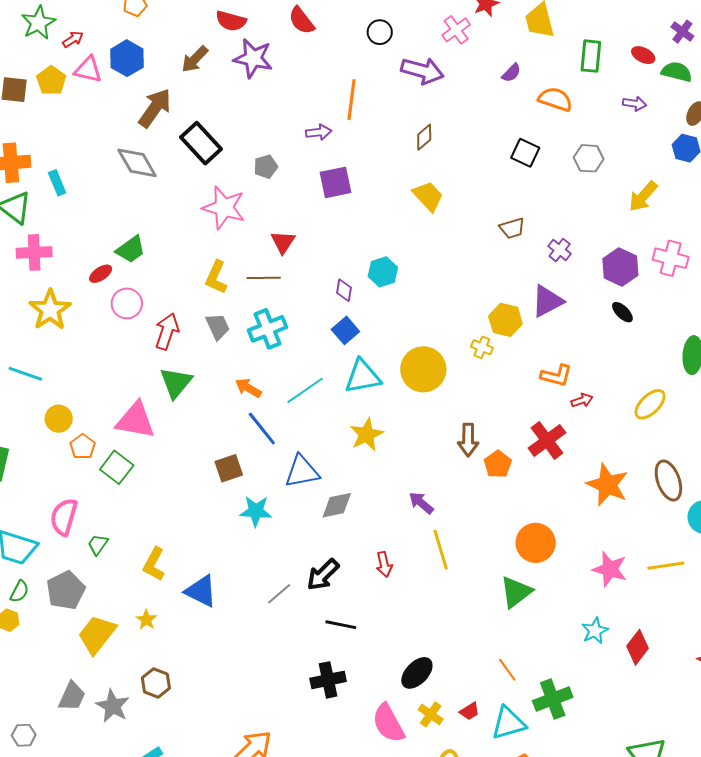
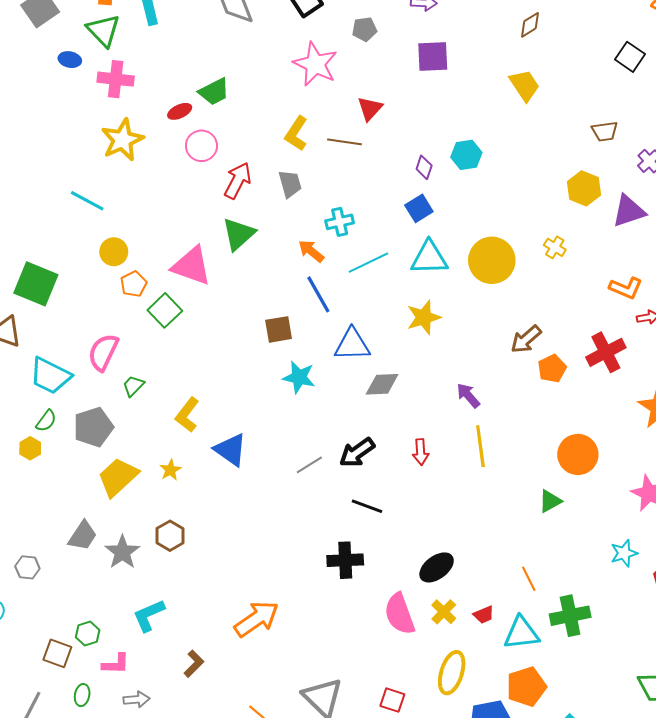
yellow hexagon: (505, 320) -> (584, 188), moved
cyan cross: (267, 329) -> (340, 222), moved, size x0.7
brown arrow: (468, 440) -> (526, 339), turned 40
green triangle: (516, 592) -> (550, 501), size x0.7

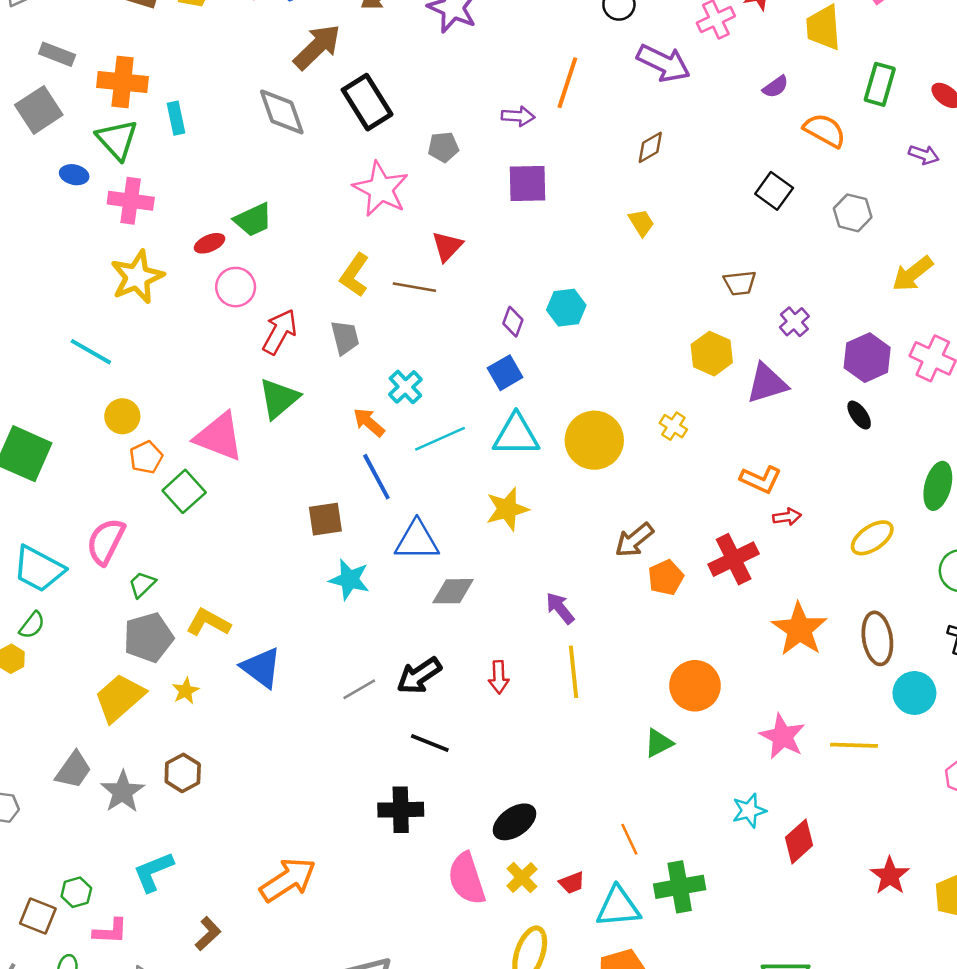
yellow trapezoid: (525, 85) -> (641, 223), size x0.7
cyan cross: (340, 222) -> (405, 387), turned -32
yellow L-shape: (187, 415) -> (208, 623), turned 80
gray pentagon: (93, 427) -> (148, 637), moved

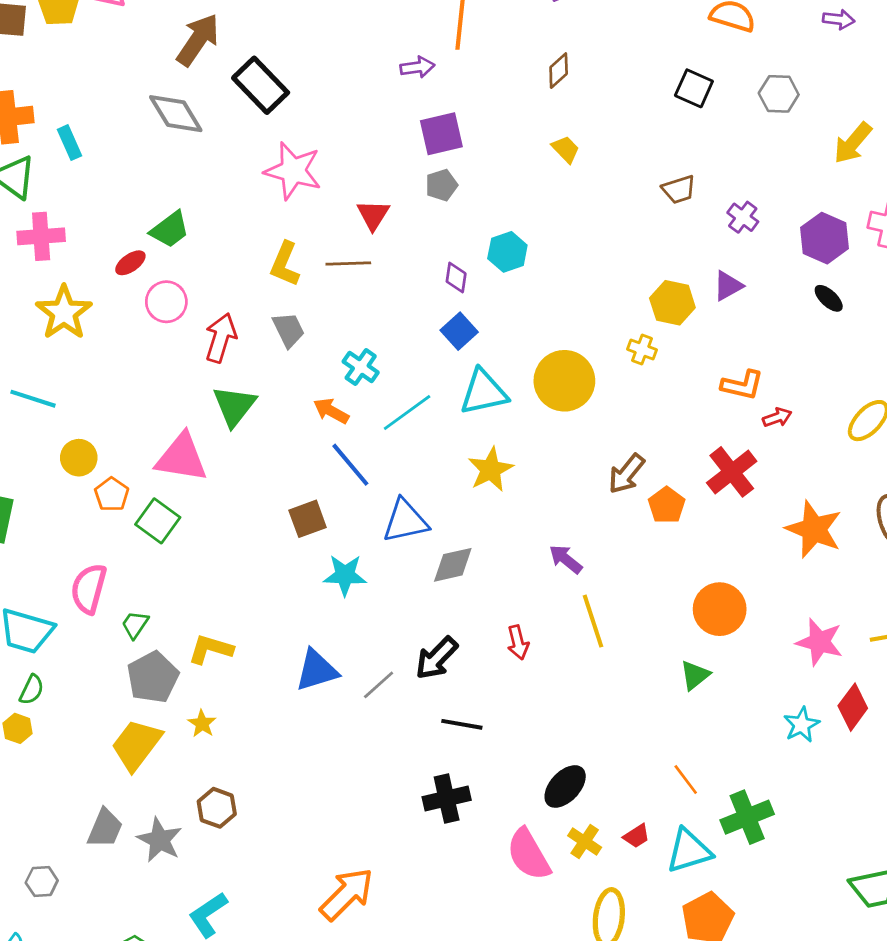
gray pentagon: (443, 147) -> (441, 185), moved
yellow hexagon: (712, 354) -> (672, 303), moved
purple triangle: (767, 383) -> (728, 286), size x0.7
blue triangle: (261, 668) -> (317, 670), moved, turned -42
red diamond: (799, 841) -> (853, 707), moved

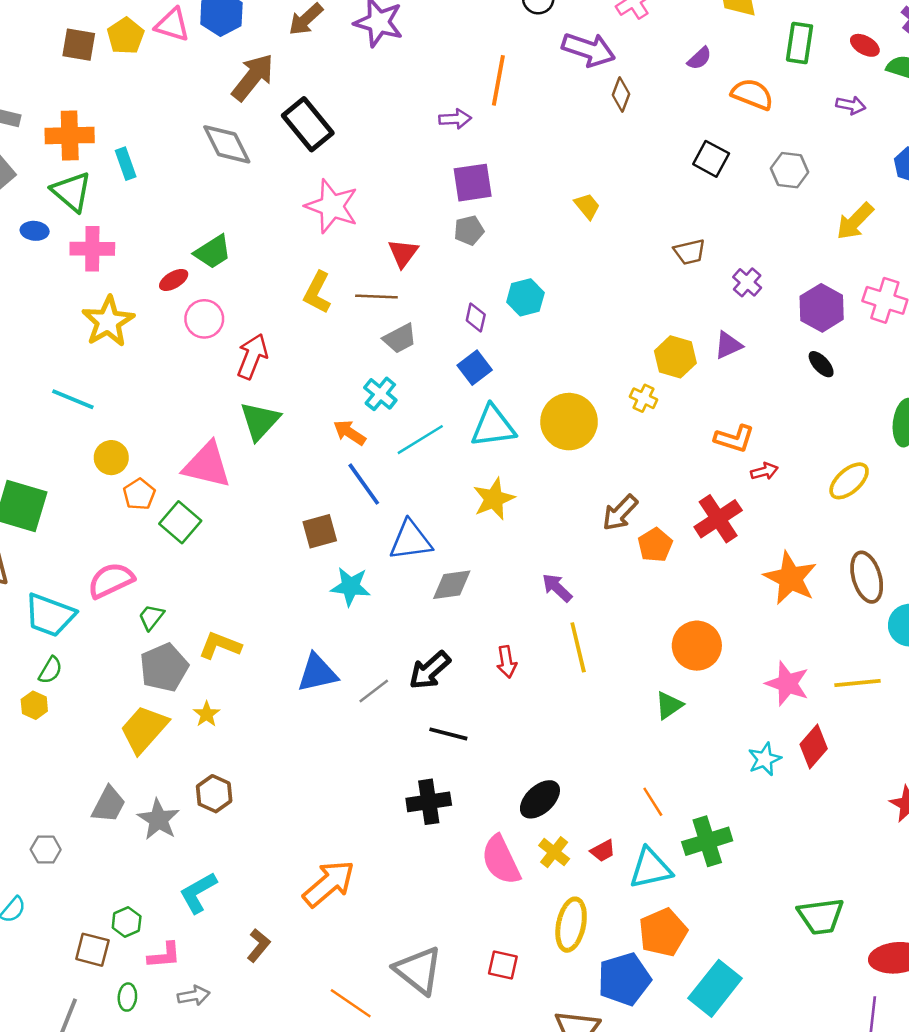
brown diamond: (559, 71) -> (621, 95), moved, turned -32
gray trapezoid: (288, 330) -> (400, 339), moved, turned 84
pink semicircle: (89, 589) -> (111, 580), turned 45

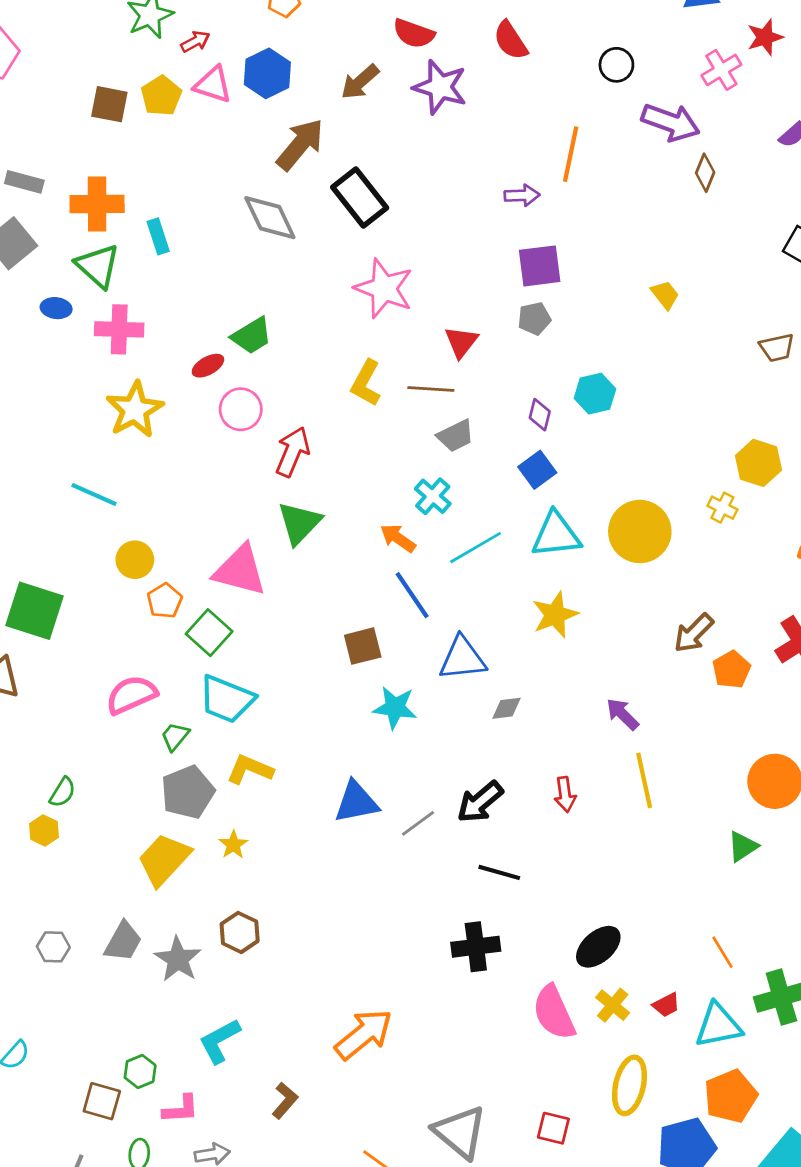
gray diamond: (452, 585) -> (507, 708), size x0.7
cyan trapezoid: (50, 615) -> (227, 699), moved
gray hexagon: (46, 850) -> (53, 947), moved

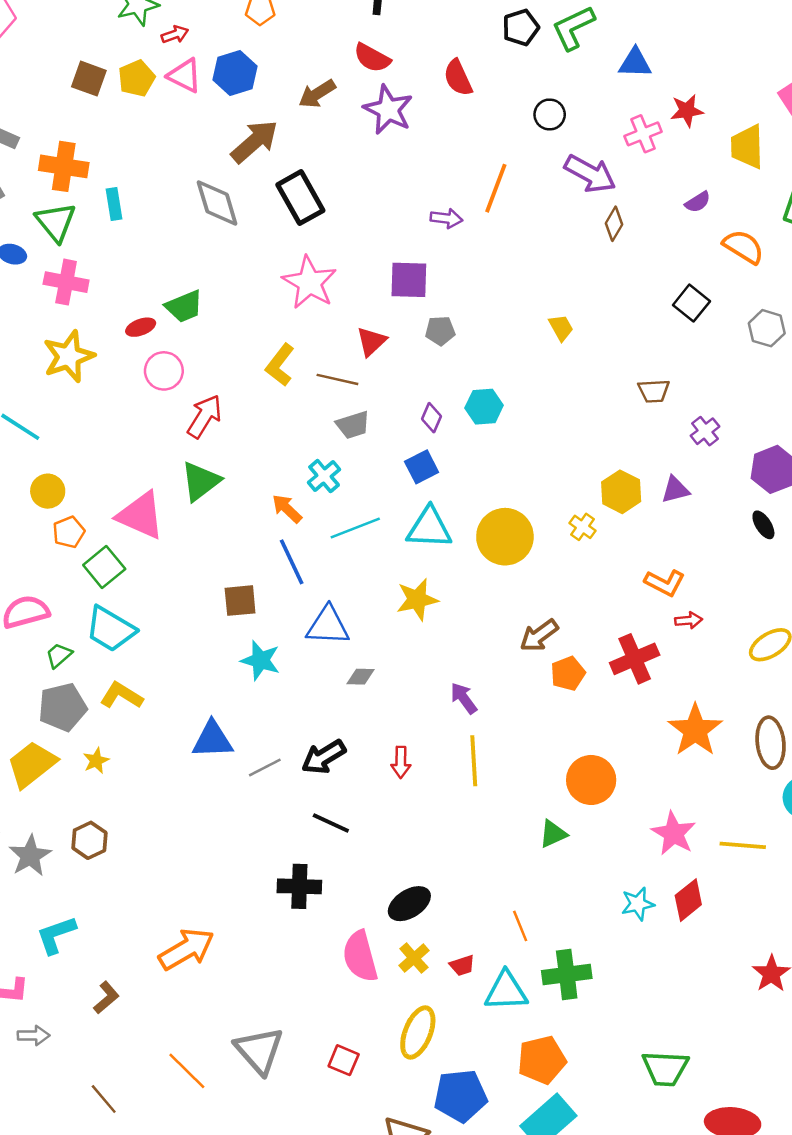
purple square: (540, 266) -> (409, 280), moved
orange pentagon: (731, 1096) -> (542, 1060), moved

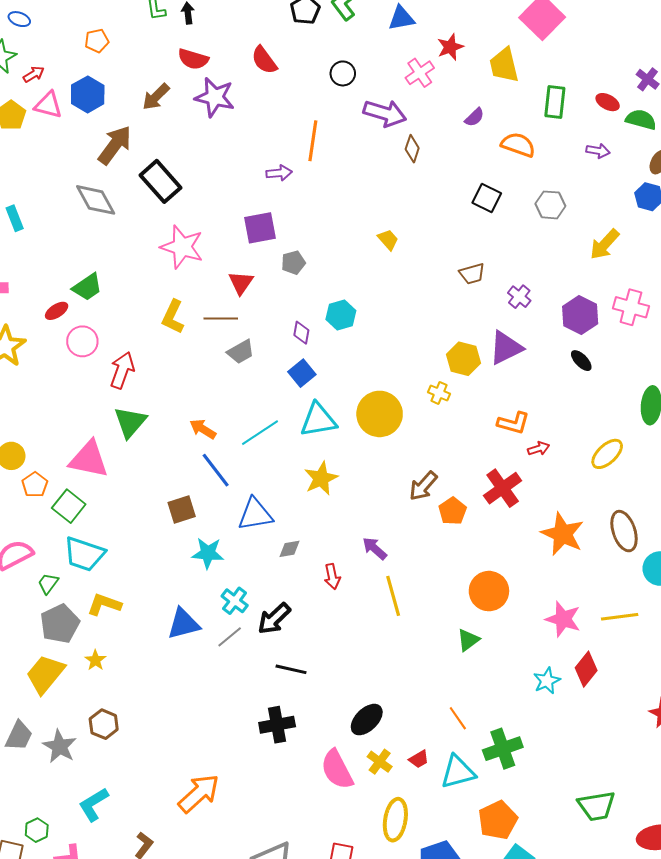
cyan cross: (324, 476) -> (235, 601), moved
purple triangle: (675, 490) -> (506, 348), size x1.5
red arrow: (401, 762) -> (332, 576), moved

